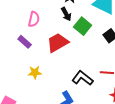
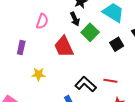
purple rectangle: (25, 42) -> (21, 47), moved, turned 56
red trapezoid: (58, 43) -> (64, 47), turned -90

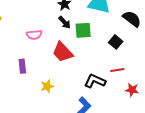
pink semicircle: (42, 21) -> (34, 35), turned 84
green square: (90, 32) -> (83, 30), turned -30
black square: (117, 44) -> (116, 42), moved

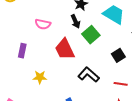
green square: (83, 30) -> (91, 35), turned 36
red line: (117, 70) -> (121, 84), moved
black L-shape: (95, 81) -> (89, 75), moved

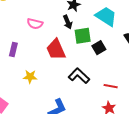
green square: (91, 35) -> (83, 36), turned 30
black square: (118, 55) -> (99, 48), moved

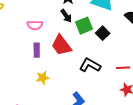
purple rectangle: (13, 49) -> (37, 50), moved

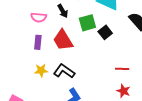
black arrow: (66, 16) -> (63, 11), moved
black L-shape: (90, 65) -> (64, 71), moved

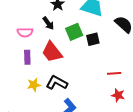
black square: (105, 32) -> (93, 39), turned 32

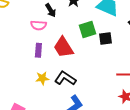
black arrow: (48, 23) -> (51, 10), moved

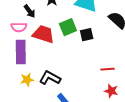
red trapezoid: (63, 47) -> (43, 34), moved, turned 145
purple rectangle: (38, 50) -> (21, 52), size x1.6

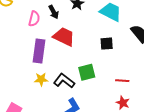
pink semicircle: (19, 27) -> (34, 19), moved, turned -84
green square: (68, 27) -> (87, 72), moved

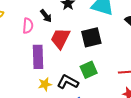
red trapezoid: (64, 37) -> (60, 38), turned -80
black square: (107, 44) -> (91, 37), moved, size x1.5

